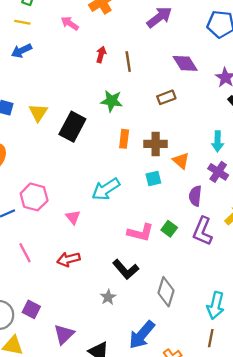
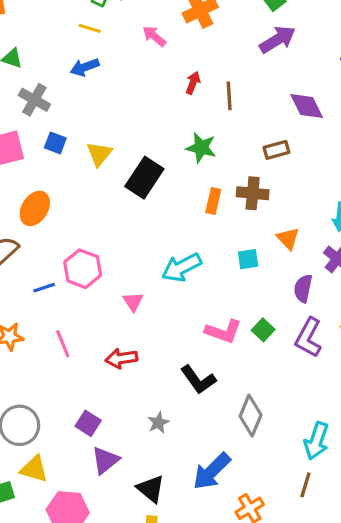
brown cross: (156, 144) -> (253, 193), moved
gray star: (108, 297) -> (158, 423), moved
purple square: (31, 309) -> (88, 423), moved

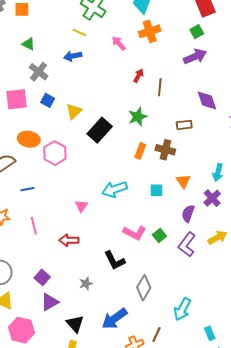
green star: (201, 148) -> (138, 117), turned 30
orange ellipse: (35, 208) -> (29, 139), turned 60
pink hexagon: (83, 269) -> (55, 153), moved
brown line: (305, 485) -> (157, 335), moved

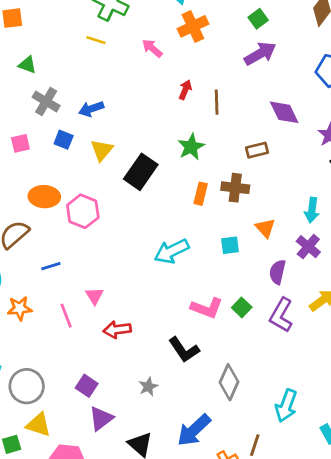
blue arrow: (73, 56) -> (91, 109), moved
pink square: (17, 99) -> (20, 143), size x0.6
pink triangle: (81, 206) -> (94, 296), moved

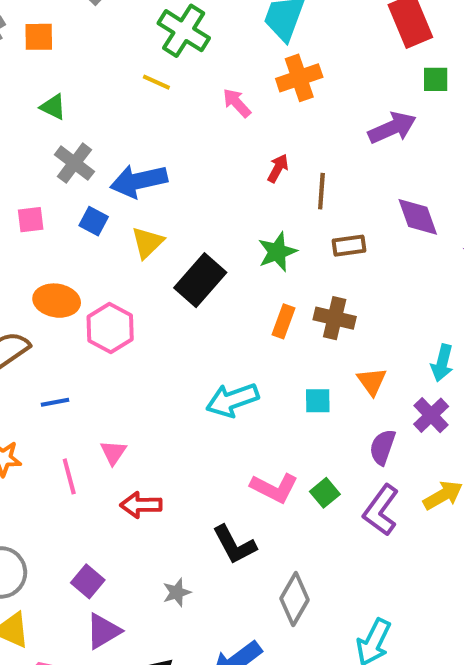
green square: (258, 19) -> (436, 79), moved, turned 30
blue arrow: (91, 109) -> (139, 181), size x1.5
brown rectangle: (257, 150) -> (349, 246), moved

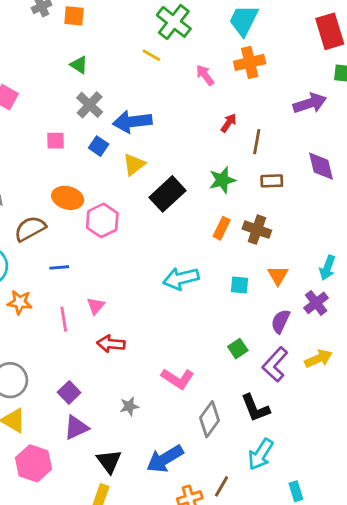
pink L-shape: (274, 488) -> (178, 379), moved
black L-shape: (234, 545) -> (255, 408), moved

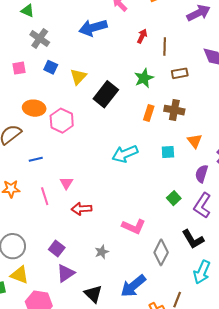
blue arrow: (132, 122) -> (93, 28), moved

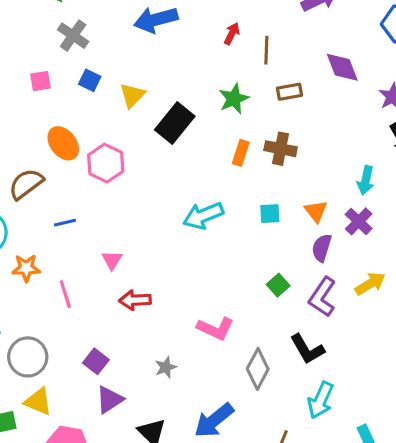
orange ellipse: (34, 108) -> (63, 143), turned 45
orange triangle: (195, 141) -> (316, 211), moved
pink line: (45, 196) -> (65, 294), moved

